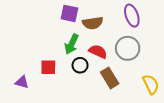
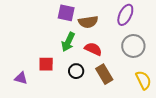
purple ellipse: (132, 16) -> (125, 15), turned 45
gray circle: (128, 48) -> (133, 46), moved
black circle: (80, 65) -> (76, 71), moved

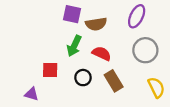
purple triangle: (21, 78) -> (32, 94), moved

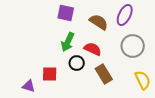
brown semicircle: (96, 24) -> (99, 22), moved, turned -138
red square: (50, 70) -> (50, 74), moved
black circle: (83, 78) -> (77, 63), moved

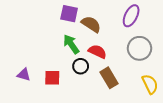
brown semicircle: (99, 22) -> (91, 24), moved
green arrow: (68, 42) -> (71, 44), turned 120
purple triangle: (29, 86) -> (24, 75), moved

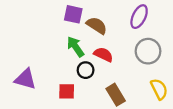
purple triangle: (24, 75) -> (25, 79), size x1.5
red square: (52, 78) -> (67, 91), moved
brown rectangle: (109, 78) -> (116, 95), moved

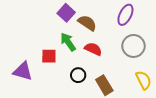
purple square: (73, 14) -> (66, 13), turned 30
black circle: (86, 70) -> (78, 75), moved
red square: (67, 91) -> (49, 56), moved

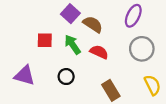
red square: (49, 56) -> (45, 40), moved
black circle: (78, 75) -> (66, 77), moved

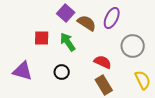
purple ellipse: (133, 16) -> (112, 18), moved
red semicircle: (99, 52) -> (103, 62), moved

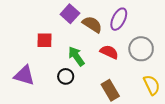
green arrow: (68, 42) -> (76, 56), moved
red semicircle: (103, 62) -> (109, 52), moved

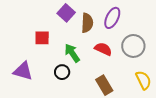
brown semicircle: (92, 24) -> (87, 23), turned 60

